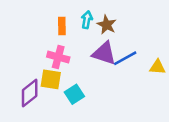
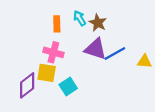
cyan arrow: (87, 20) -> (80, 18), turned -42

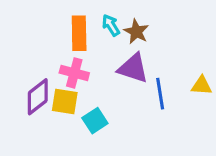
orange rectangle: (57, 24) -> (79, 33), size x1.5
blue line: (115, 53) -> (160, 94), moved, turned -70
purple diamond: (27, 85) -> (38, 97), moved

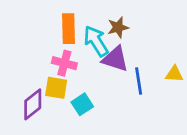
cyan arrow: (111, 25) -> (96, 41), moved, size x1.6
brown star: (136, 32) -> (118, 27), turned 30
purple diamond: (38, 97) -> (33, 104), moved

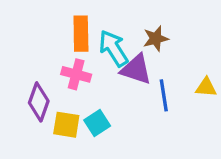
brown star: (118, 27) -> (156, 39), moved
yellow square: (56, 88) -> (66, 125), moved
purple diamond: (33, 104) -> (39, 102), moved, turned -32

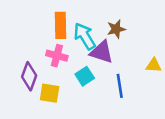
blue line: (164, 95) -> (120, 86), moved
cyan square: (97, 123) -> (85, 76), moved

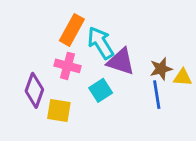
orange rectangle: (60, 25) -> (72, 30), turned 30
brown star: (116, 29) -> (161, 69), moved
blue line: (120, 86) -> (157, 95), moved

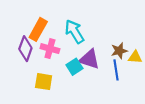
orange rectangle: (72, 30) -> (38, 29), moved
purple triangle: (121, 62) -> (89, 59), moved
purple diamond: (34, 90) -> (25, 49), moved

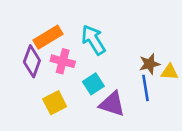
orange rectangle: (38, 29) -> (48, 37), turned 30
purple triangle: (89, 59) -> (112, 104), moved
yellow square: (44, 82) -> (55, 103), turned -36

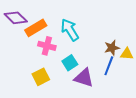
purple diamond: (32, 61) -> (16, 18), moved, turned -65
blue line: (146, 88) -> (109, 66), turned 30

